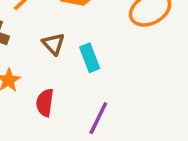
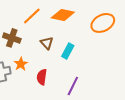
cyan rectangle: (90, 58) -> (68, 51), turned 49

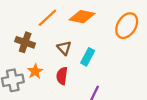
orange ellipse: (103, 23) -> (127, 26), turned -30
red semicircle: (42, 77) -> (62, 76), moved

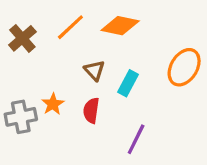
orange ellipse: (127, 26) -> (184, 67), moved
brown cross: (25, 42) -> (22, 38), moved, turned 30

